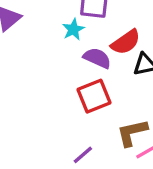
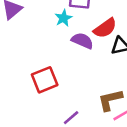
red square: (94, 96) -> (45, 80), moved

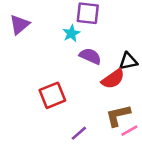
red semicircle: (105, 28) -> (113, 79), moved

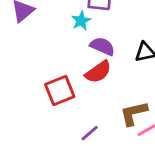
red semicircle: (113, 79) -> (98, 72), moved

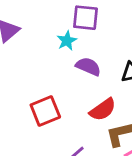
red semicircle: (98, 72) -> (103, 110), moved

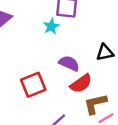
purple semicircle: (88, 67) -> (69, 63), moved

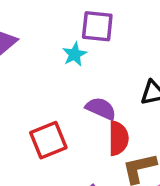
red semicircle: (81, 84) -> (118, 138), turned -55

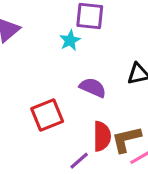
red semicircle: (118, 138) -> (102, 136), moved

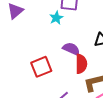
red semicircle: (102, 136) -> (81, 64), moved

